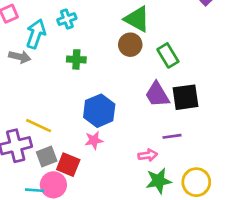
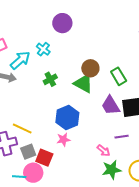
cyan cross: (67, 19) -> (43, 49), turned -32
green triangle: (137, 19) -> (83, 83), moved
cyan arrow: (36, 34) -> (20, 60), turned 30
green cross: (76, 59) -> (50, 79), turned -32
pink arrow: (148, 155) -> (104, 151), turned 48

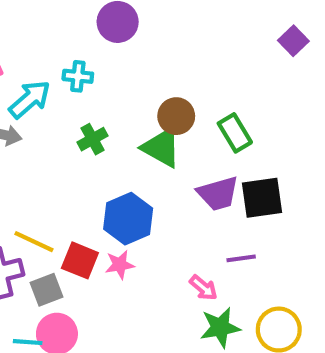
cyan cross: (43, 49) -> (78, 76), turned -32
purple trapezoid: (111, 105) -> (218, 194), turned -75
red square: (44, 158) -> (80, 260), moved

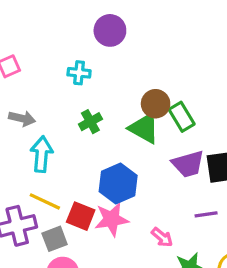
cyan arrow: (30, 99) -> (42, 154), moved, turned -44
green rectangle: (235, 133) -> (182, 117), moved
pink star: (120, 265) -> (112, 219), size x1.5
pink arrow: (203, 288) -> (162, 237), moved

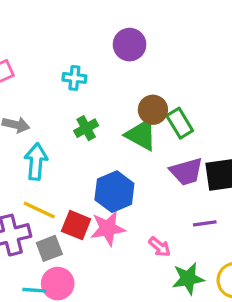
purple circle: (110, 30) -> (130, 45), moved

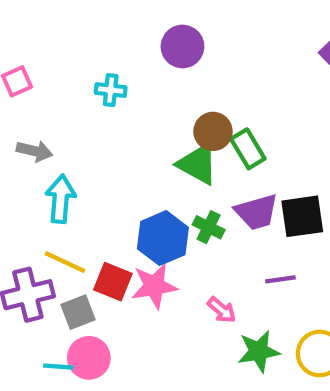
green cross: (86, 128) -> (209, 227), moved, turned -35

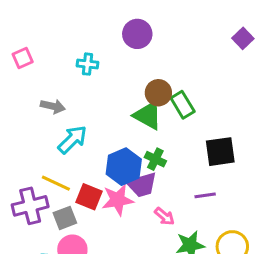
gray arrow: (34, 151) -> (53, 106), moved
cyan arrow: (61, 199) -> (72, 139), moved, turned 40
purple trapezoid: (257, 212) -> (142, 185), moved

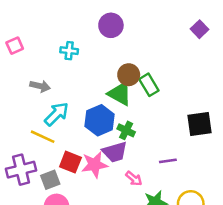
black square: (220, 152) -> (200, 124), moved
blue hexagon: (124, 167) -> (100, 120), moved
yellow line: (56, 183) -> (43, 137), moved

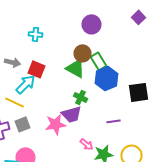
purple circle: (111, 25) -> (92, 24), moved
blue hexagon: (100, 120) -> (106, 78), moved
red square: (70, 162) -> (36, 69), moved
pink arrow: (134, 179) -> (86, 144), moved
gray square: (50, 180) -> (22, 124), moved

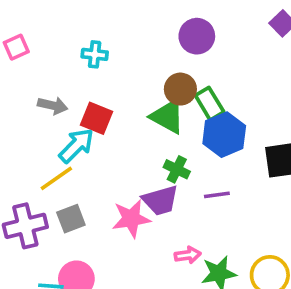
yellow line: (14, 102) -> (56, 178), turned -60
purple line: (114, 121) -> (217, 195), moved
pink arrow: (86, 144) -> (188, 255), turned -48

